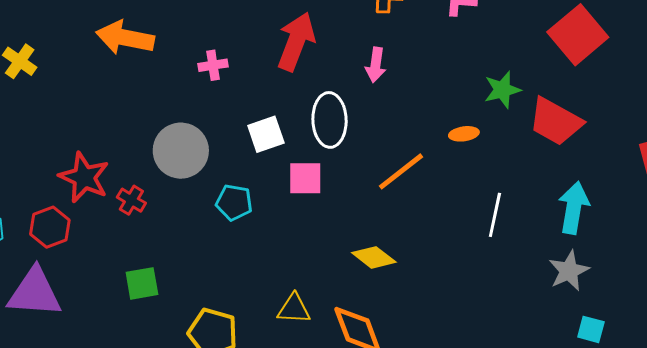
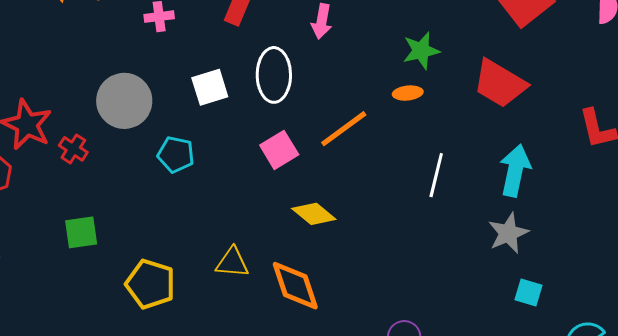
green star: (502, 90) -> (421, 51), moved
pink square: (305, 178) -> (279, 150), moved, turned -33

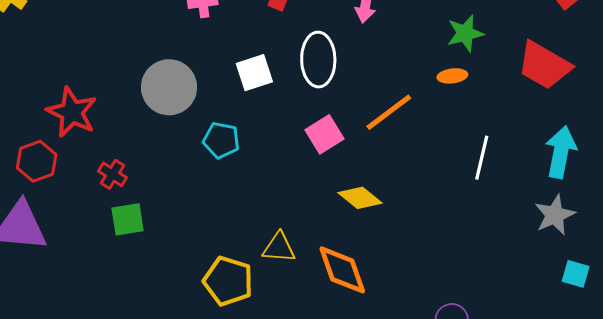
red cross: (73, 149) -> (113, 174), moved
yellow pentagon: (150, 284) -> (228, 281), moved

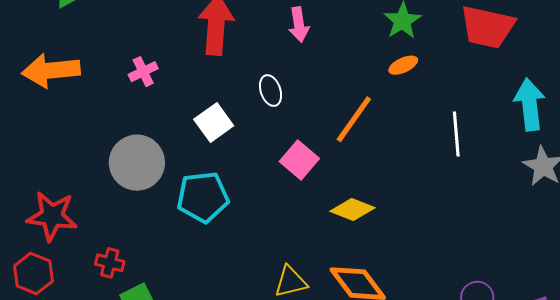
white ellipse: (318, 60) -> (271, 91), size x0.6
cyan pentagon: (221, 140) -> (203, 197), size x1.4

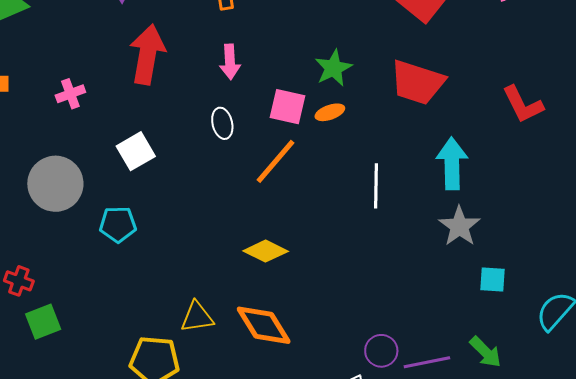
white ellipse: (271, 91) -> (222, 123), moved
pink square: (299, 160) -> (287, 107), moved, turned -33
cyan pentagon: (203, 197) -> (118, 224), size x0.7

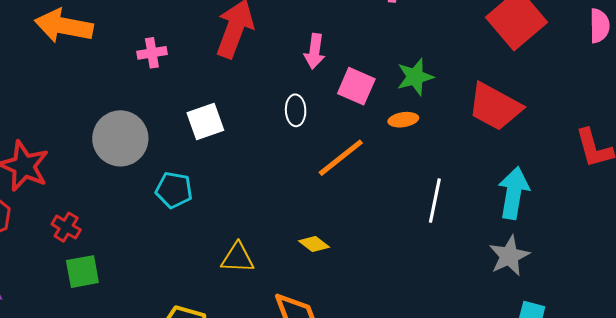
pink square: (287, 107) -> (356, 86), moved
yellow diamond: (266, 251) -> (314, 244), size x0.7
yellow triangle: (197, 317) -> (238, 258), moved

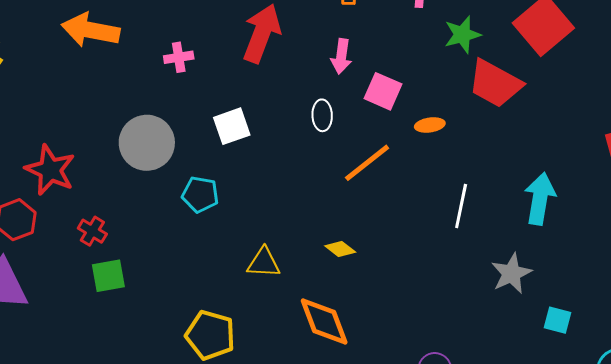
green star: (415, 77) -> (462, 35), moved
red trapezoid: (495, 107) -> (495, 83), moved
gray star: (509, 256) -> (511, 273), moved

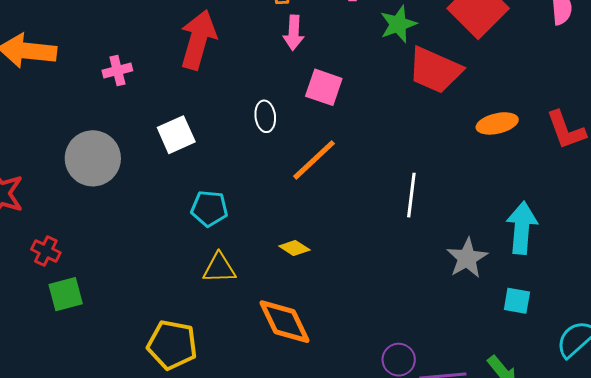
pink arrow: (341, 56) -> (294, 33), moved
orange ellipse: (430, 125) -> (497, 123), moved, size x1.4
cyan pentagon: (200, 194) -> (209, 209), moved
cyan arrow: (540, 199) -> (522, 228), moved

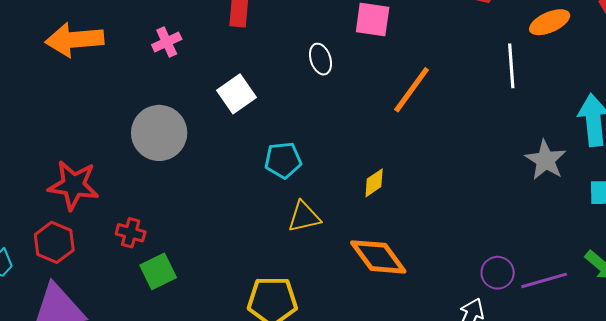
orange line: (314, 160) -> (412, 90), moved
white line: (411, 195) -> (511, 66), moved
yellow diamond: (294, 248) -> (374, 183), turned -56

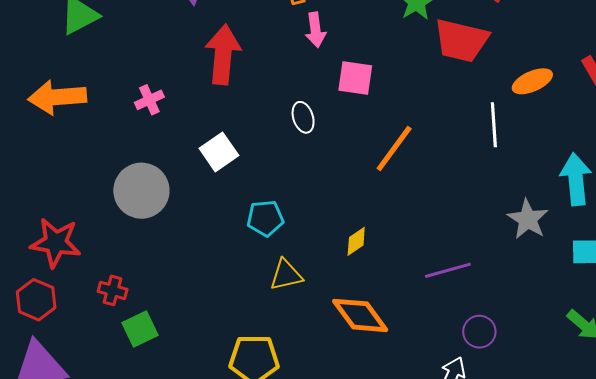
purple line: (544, 280) -> (448, 270), moved

